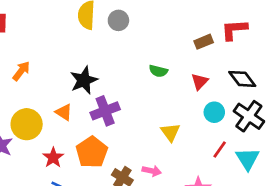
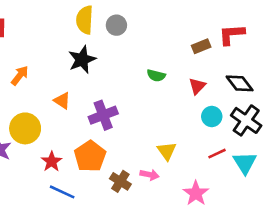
black star: (84, 80) -> (82, 60), moved
orange triangle: (64, 112) -> (62, 101), moved
yellow triangle: (170, 132) -> (167, 151), moved
red line: (220, 149) -> (217, 154), turned 30

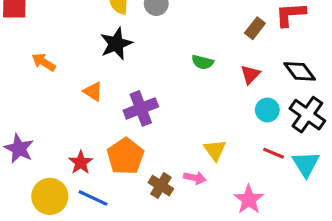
brown rectangle: (201, 46) -> (255, 28), turned -30
orange arrow: (20, 75) -> (44, 62), turned -96
yellow circle: (25, 128) -> (50, 196), moved
red line: (217, 154) -> (273, 153), turned 48

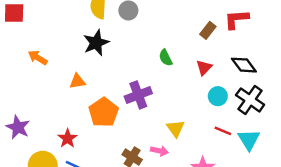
green semicircle: (203, 62) -> (166, 58), turned 49
orange triangle: (93, 91) -> (77, 81), turned -42
purple cross: (141, 108) -> (138, 95), moved
orange pentagon: (125, 156) -> (104, 112), moved

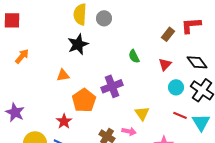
orange arrow: (38, 58) -> (22, 56), moved, turned 98
red star: (68, 138) -> (64, 121), moved

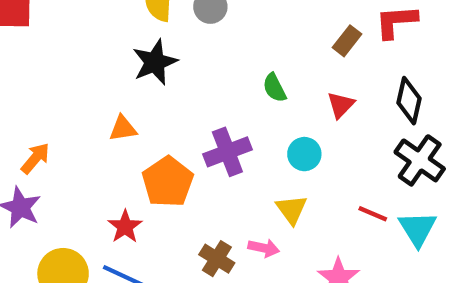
orange arrow: (22, 56) -> (35, 158), moved
black diamond: (197, 62) -> (409, 101), turned 50
cyan circle: (176, 87) -> (304, 154), moved

